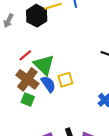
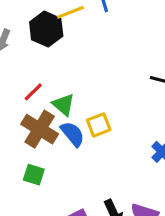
green triangle: (44, 65) -> (63, 105), size x0.7
green square: (28, 99) -> (34, 175), moved

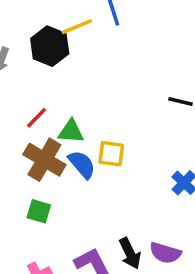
green triangle: (63, 105) -> (71, 131), turned -35
yellow square: (99, 125) -> (111, 154), turned 30

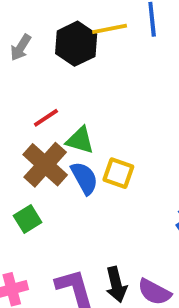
green square: (39, 211) -> (28, 219), turned 30

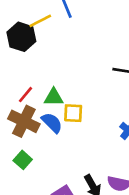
red line: (46, 118) -> (25, 95), moved
green triangle: (80, 140) -> (54, 97), moved

